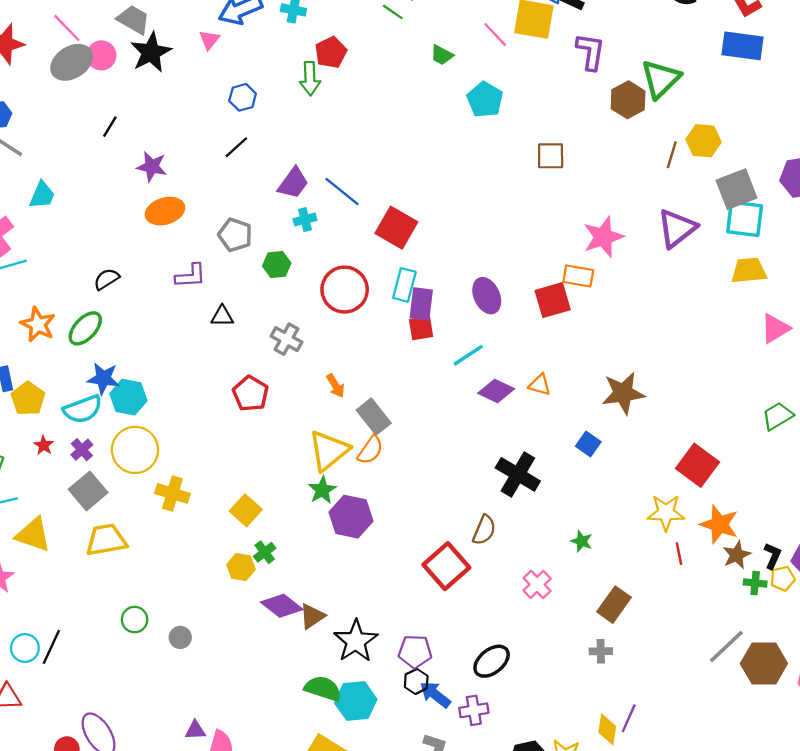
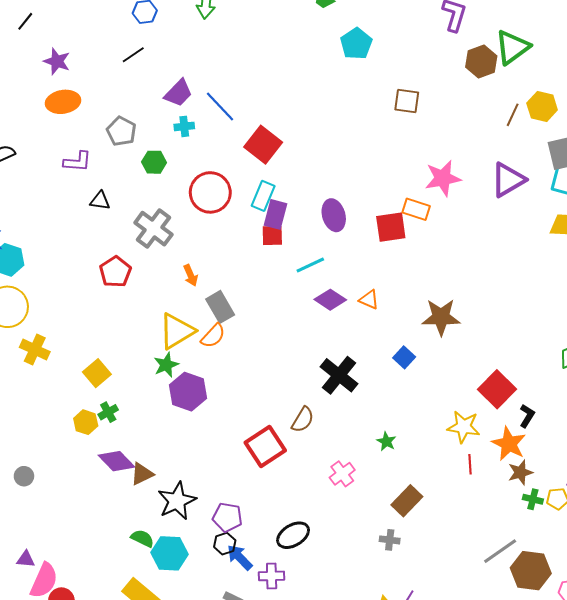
gray cross: (286, 339) -> (153, 229), size x1.4
black L-shape: (773, 556) -> (527, 416), moved
green semicircle: (323, 688) -> (142, 538), size x0.7

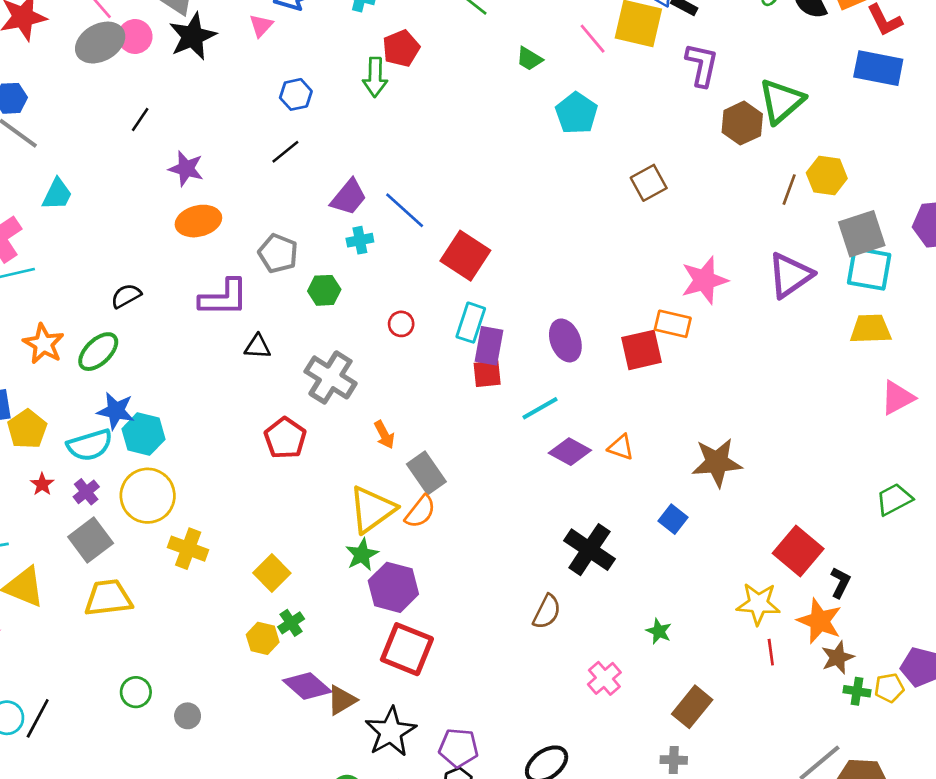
brown square: (407, 101) -> (649, 183), turned -32
purple L-shape: (77, 162) -> (224, 298), size x1.4
red circle: (210, 192) -> (401, 324), size x0.5
red square: (265, 447) -> (407, 649), moved, turned -30

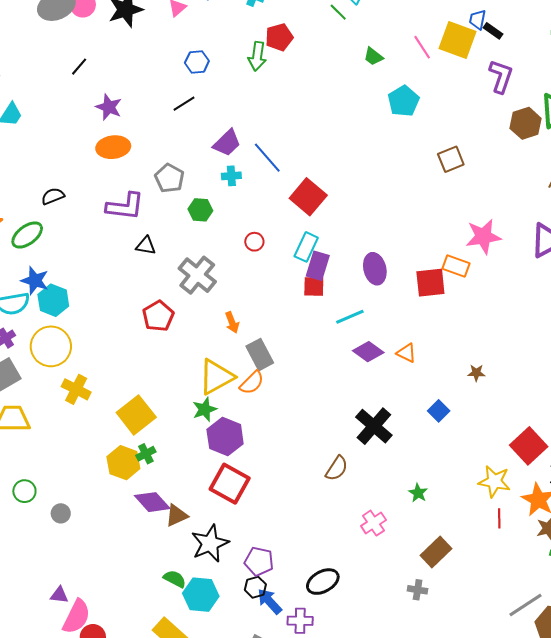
brown star: (717, 462) -> (476, 373), size x0.5
yellow square: (272, 573) -> (136, 415), size x1.4
yellow hexagon: (263, 638) -> (123, 463), size x1.4

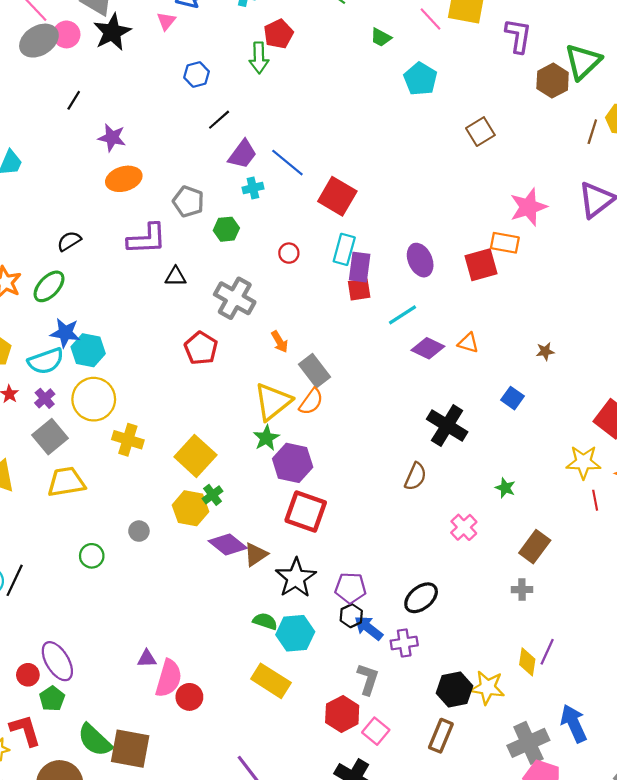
black line: (184, 104) -> (219, 120), moved
gray circle: (61, 513) -> (139, 531), moved

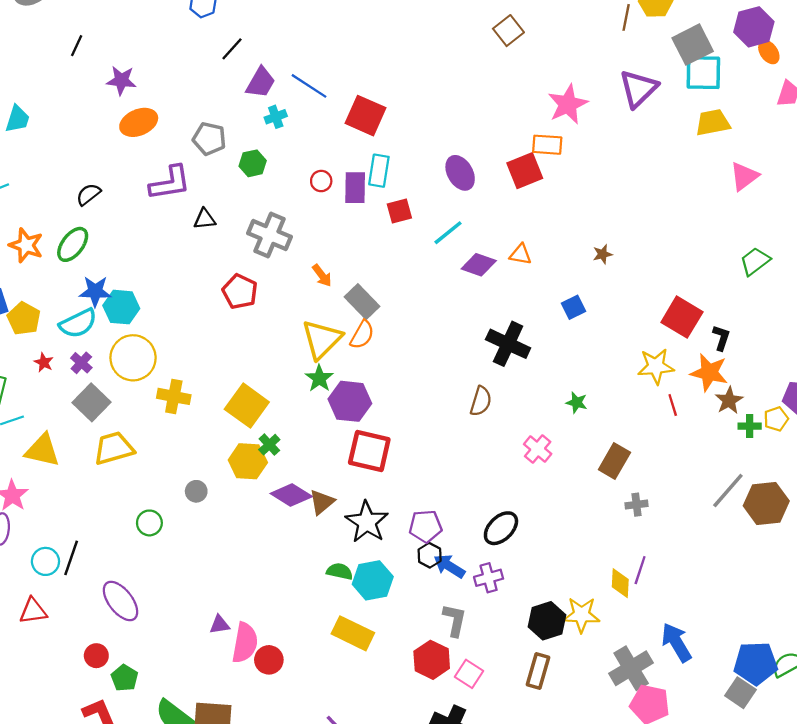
purple rectangle: (360, 267) -> (355, 188), moved
blue square: (512, 398) -> (574, 307), turned 35
gray cross: (522, 590) -> (637, 505), moved
purple ellipse: (57, 661) -> (121, 601), moved

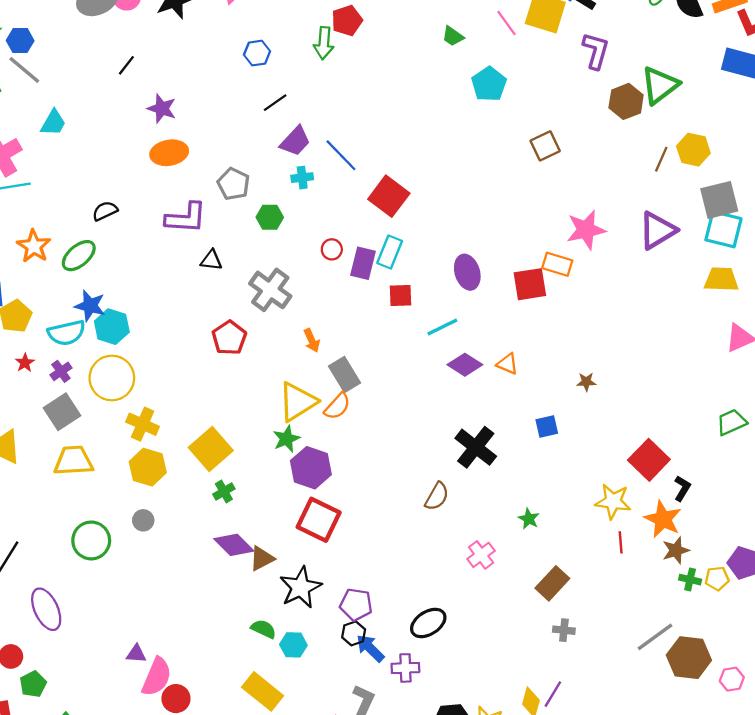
yellow hexagon: (248, 461) -> (148, 467), moved
green circle: (149, 523) -> (91, 540), size x1.5
cyan hexagon: (373, 580) -> (293, 645), size x0.7

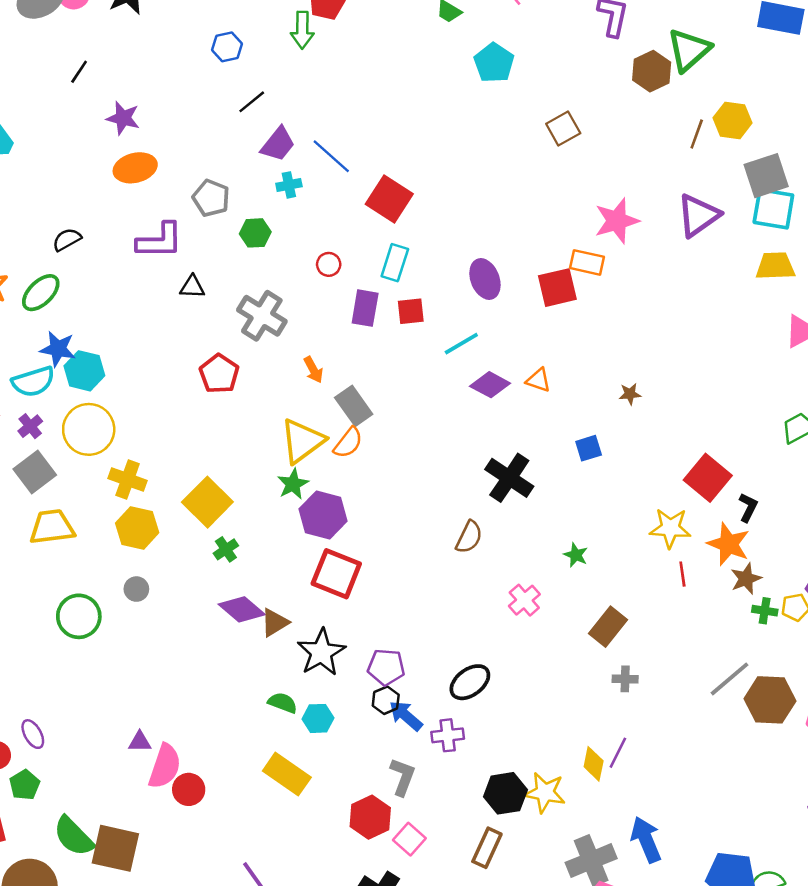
purple rectangle: (363, 263) -> (365, 308), moved
purple ellipse: (46, 609) -> (33, 734), moved, size x0.6

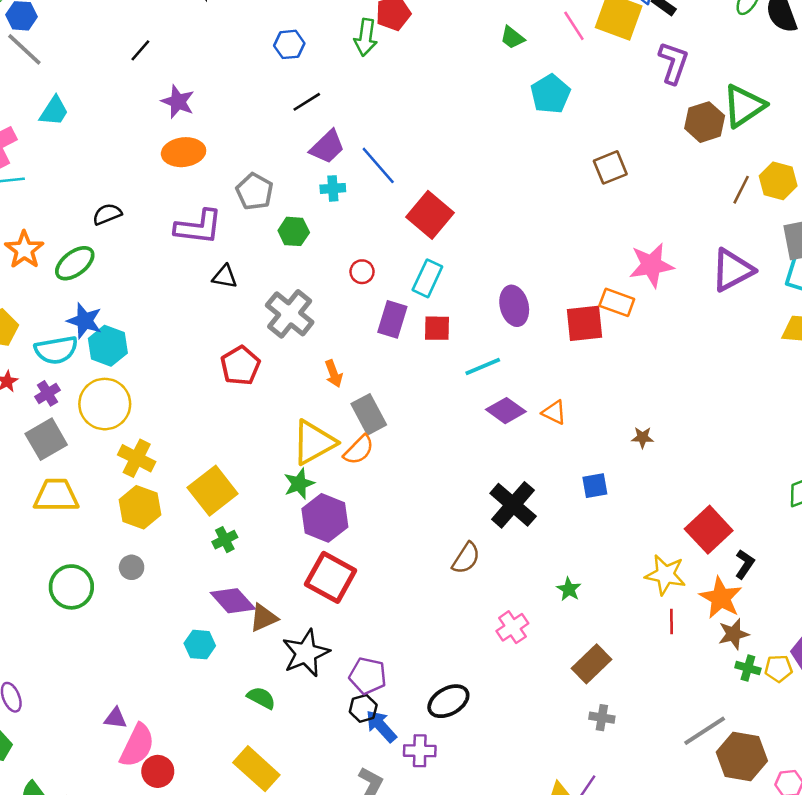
cyan hexagon: (318, 718) -> (200, 645), moved

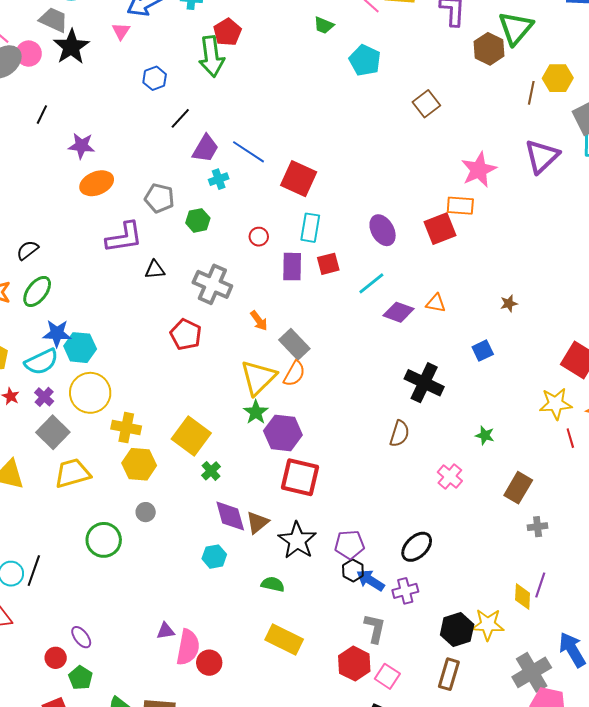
green arrow: (366, 37) -> (211, 56), size x1.4
black semicircle: (107, 214) -> (28, 250), moved
purple diamond: (233, 601) -> (230, 516), turned 42

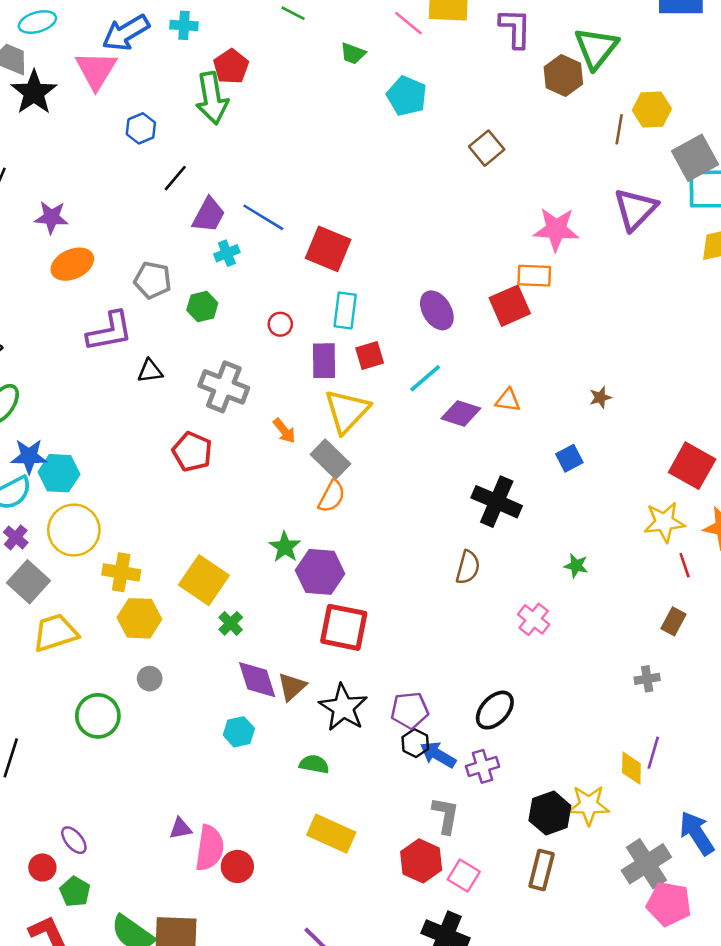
pink triangle: (121, 31) -> (96, 70), size x1.8
pink star: (479, 170) -> (556, 229), turned 30
yellow triangle: (258, 377) -> (347, 411), moved
brown rectangle: (518, 488) -> (673, 621), moved, size x0.7

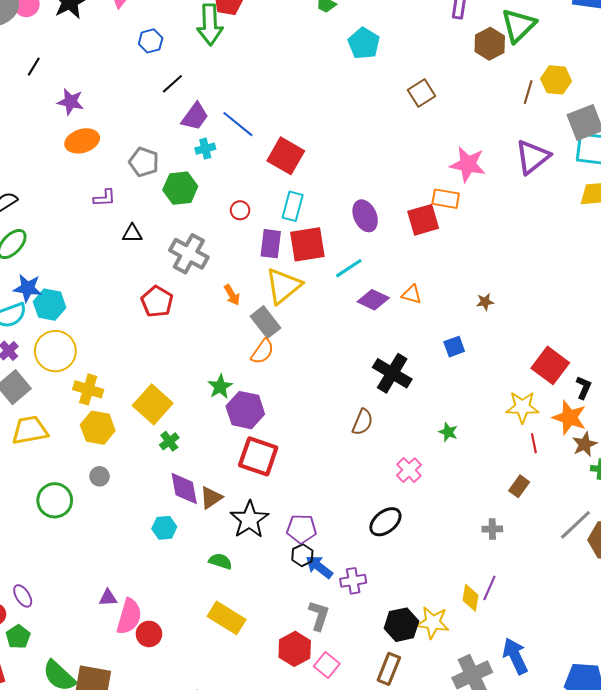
green hexagon: (202, 307) -> (180, 188), size x1.4
purple L-shape: (110, 331) -> (105, 198), size x0.6
red square: (370, 355) -> (307, 244), size x1.6
black ellipse: (495, 710) -> (385, 522), moved

